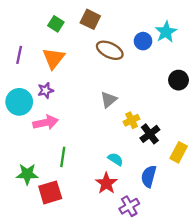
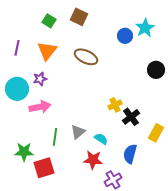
brown ellipse: (110, 50) -> (86, 57), moved
gray triangle: (109, 100) -> (78, 132), moved
red star: (106, 183) -> (93, 160), turned -30

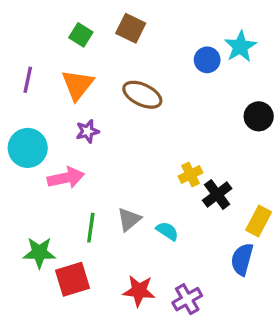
purple star: (40, 79) -> (87, 131), moved
blue semicircle: (130, 154) -> (242, 259), moved
red star: (93, 160) -> (139, 291), moved

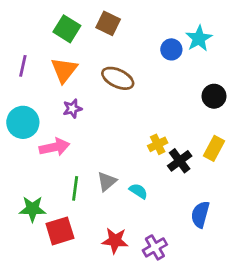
green square: (81, 35) -> (67, 29), size x1.4
yellow rectangle: (259, 221) -> (214, 148), moved

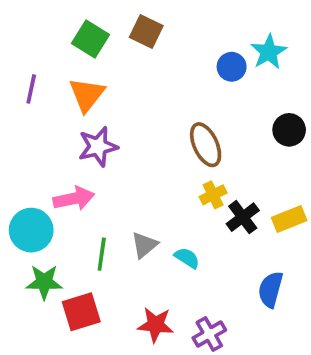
brown ellipse: (118, 78) -> (206, 145), moved, turned 40
purple star: (72, 109) -> (98, 147), size x1.5
cyan circle: (23, 122) -> (31, 230), moved
yellow rectangle: (214, 148) -> (289, 219), moved, turned 40

